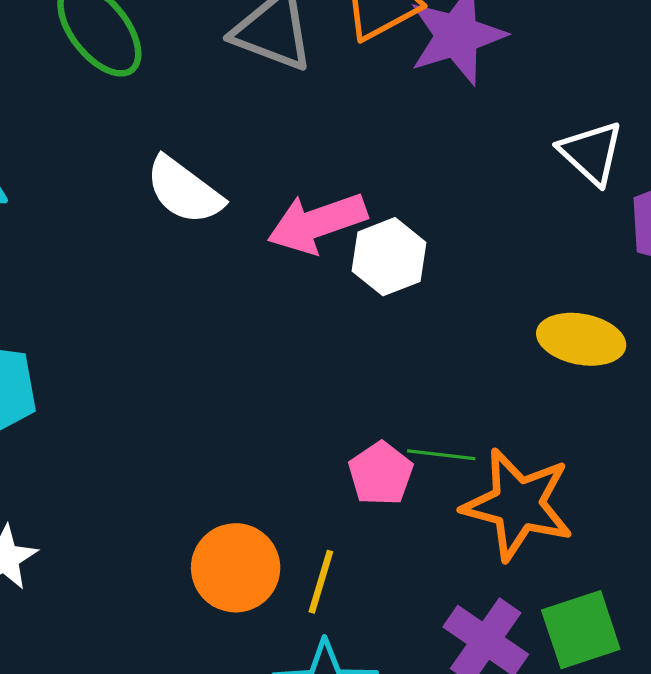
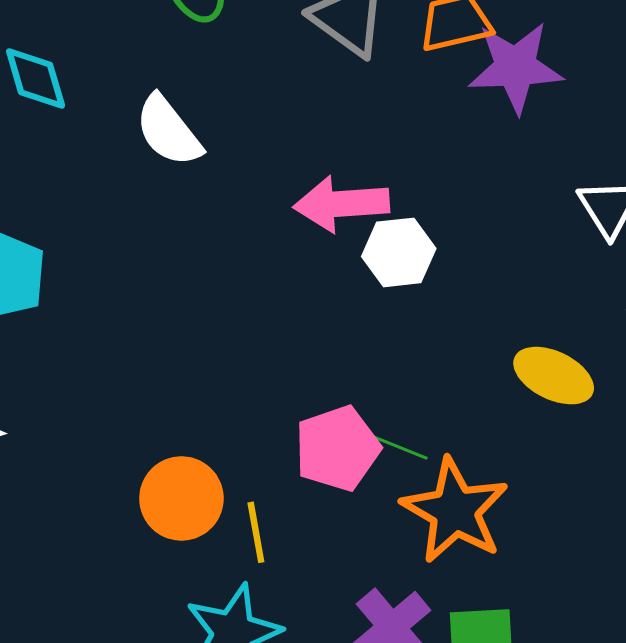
white semicircle: (184, 191) -> (168, 131), moved
pink pentagon: (381, 474) -> (337, 448), size x1.4
yellow line: (321, 582) -> (256, 532), turned -42

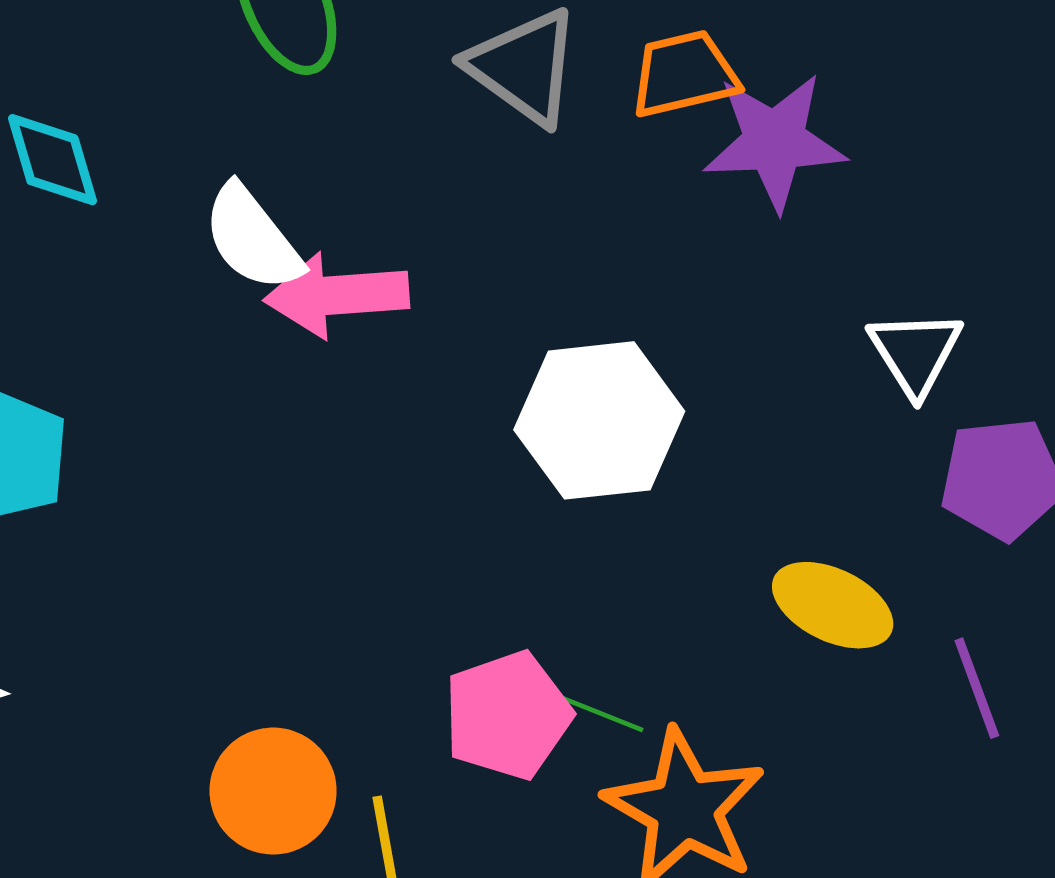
pink arrow: (341, 204) -> (337, 295), moved
white hexagon: (399, 252) -> (599, 420), size x1.5

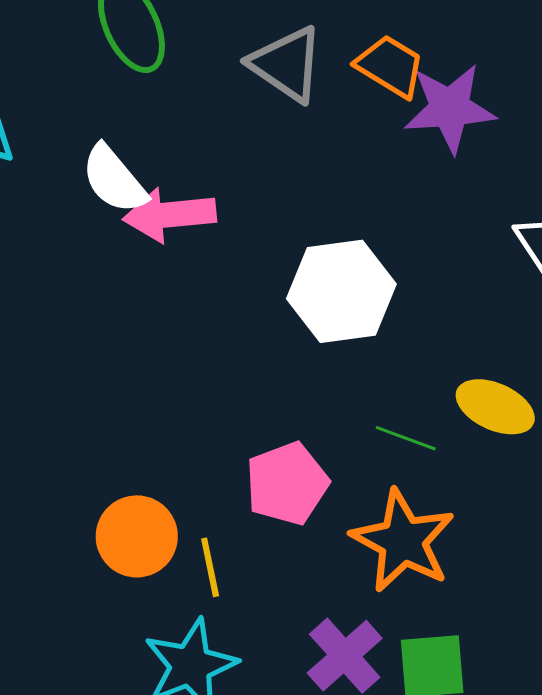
orange trapezoid: (684, 74) -> (390, 66), turned 46
green line: (597, 712) -> (406, 438), moved

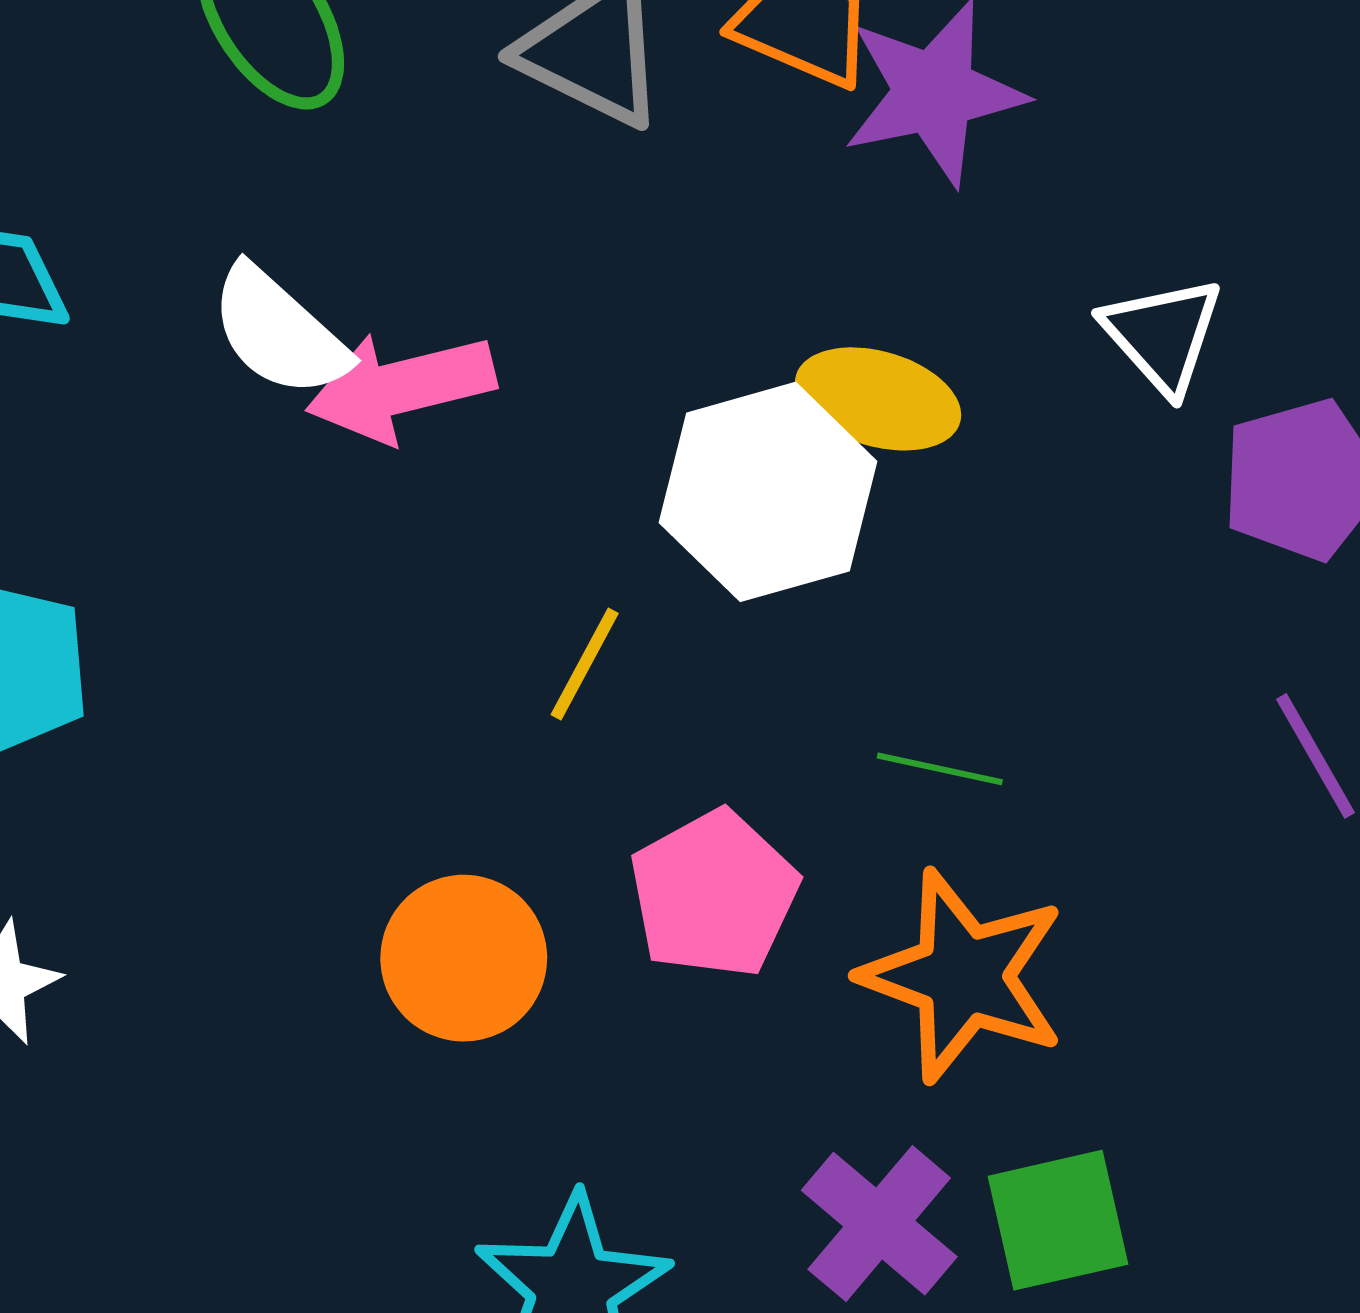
yellow ellipse: (495, 407) -> (878, 399), moved
orange circle: (137, 536) -> (464, 958), moved
yellow line: (210, 567) -> (585, 664), moved, turned 48

